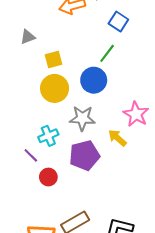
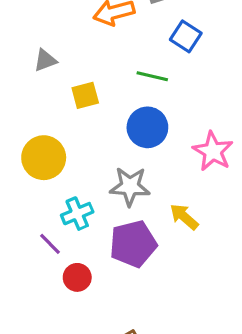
green line: (107, 53) -> (152, 76), moved, turned 66
yellow circle: (55, 88) -> (44, 158), moved
pink star: (136, 114) -> (213, 151), moved

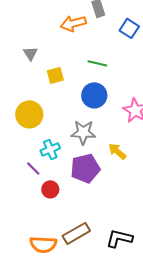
blue square: (186, 36) -> (129, 28), moved
gray triangle: (45, 60) -> (30, 53), turned -42

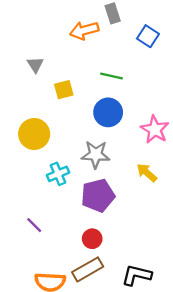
yellow arrow: (117, 151) -> (147, 173), moved
purple line: (33, 168) -> (34, 225), moved
red circle: (50, 189) -> (92, 239), moved

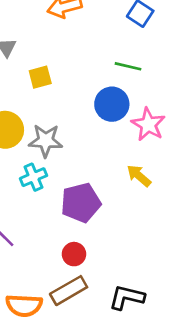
green line: (112, 76) -> (128, 66), moved
blue circle: (108, 112) -> (112, 104), moved
gray star: (96, 155) -> (46, 141), moved

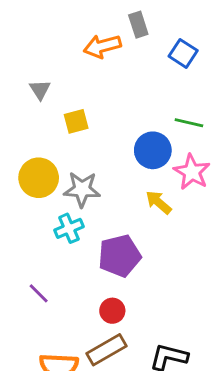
green line: (128, 66) -> (189, 123), moved
yellow arrow: (139, 176) -> (159, 202), moved

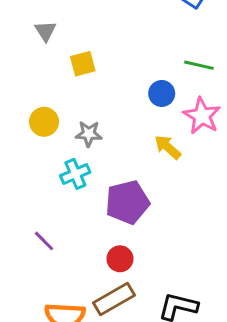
blue circle: (153, 150) -> (162, 93), size x0.7
yellow circle: (39, 178) -> (44, 122), size x0.7
gray star: (82, 189) -> (89, 134), size x0.7

